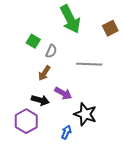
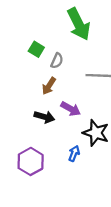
purple hexagon: (26, 121) -> (31, 161), moved

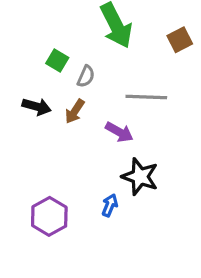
purple arrow: (71, 109) -> (119, 132), moved
black arrow: (44, 117) -> (37, 107), moved

